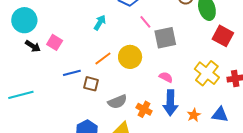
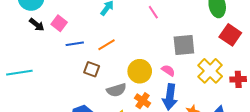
gray square: (165, 38) -> (184, 45), moved
yellow circle: (130, 57) -> (140, 71), moved
blue line: (72, 73) -> (75, 44), moved

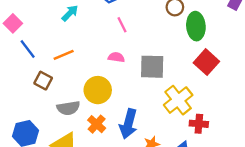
blue line: (75, 44) -> (28, 49), turned 54
pink semicircle: (168, 70) -> (116, 57), moved, turned -32
red cross: (238, 79) -> (199, 124), moved

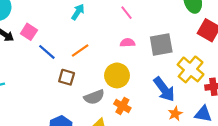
blue arrow: (128, 124) -> (164, 89), moved, turned -40

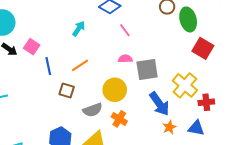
gray square: (161, 44) -> (147, 69), moved
blue line: (47, 52) -> (48, 66), turned 36

